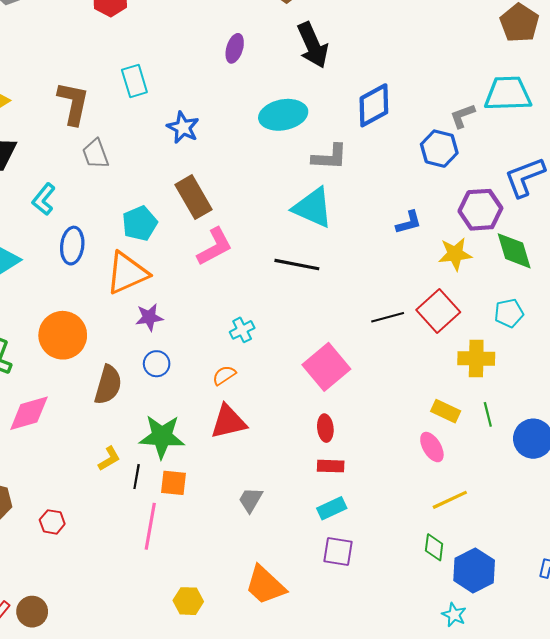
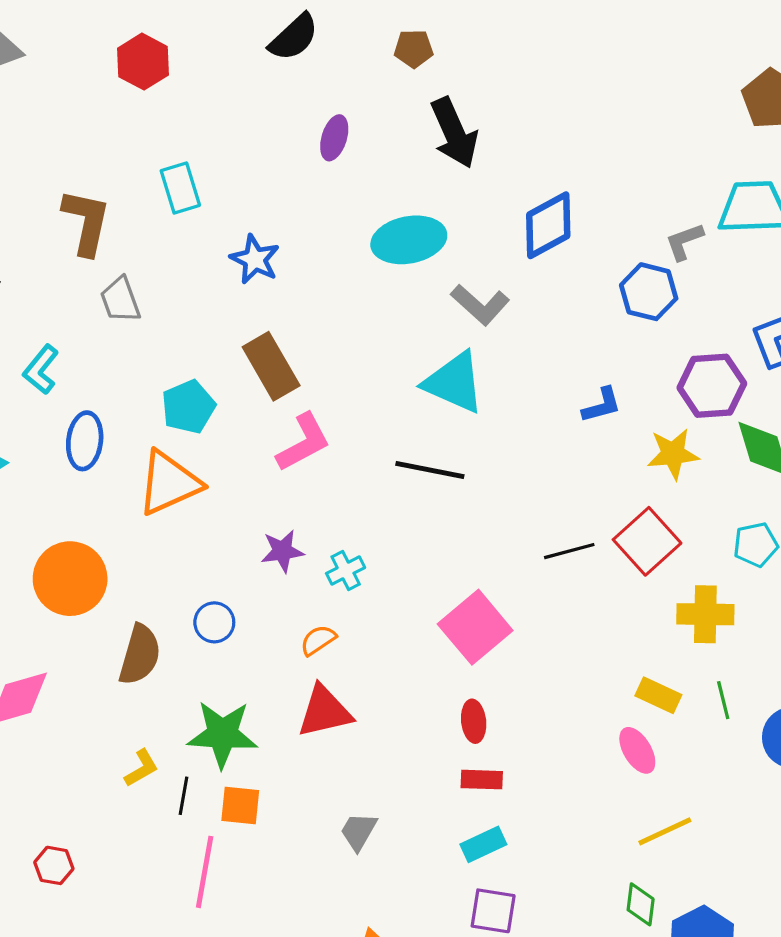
gray L-shape: (330, 157) -> (480, 305), turned 39
purple star: (149, 317) -> (282, 551), moved

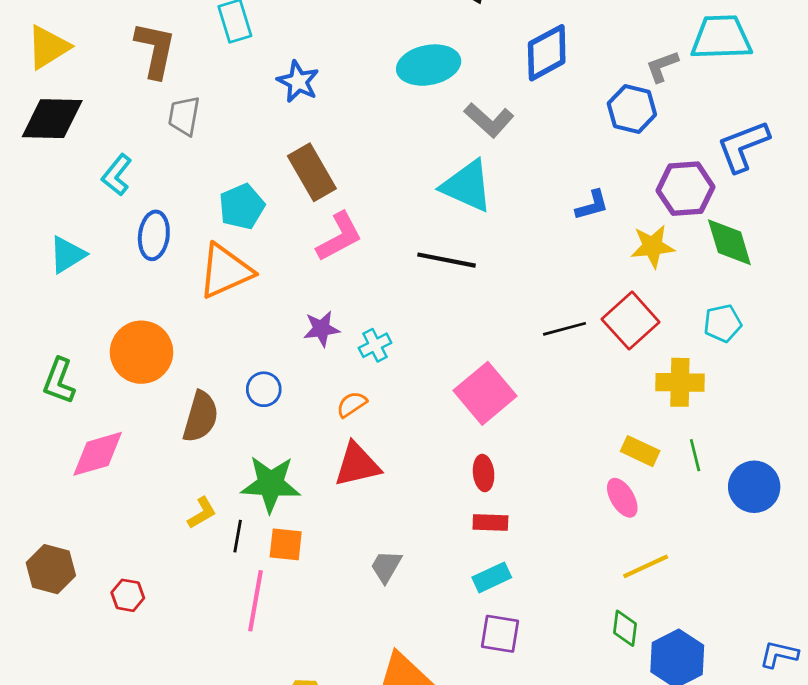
gray trapezoid: (120, 300) -> (184, 116), turned 30

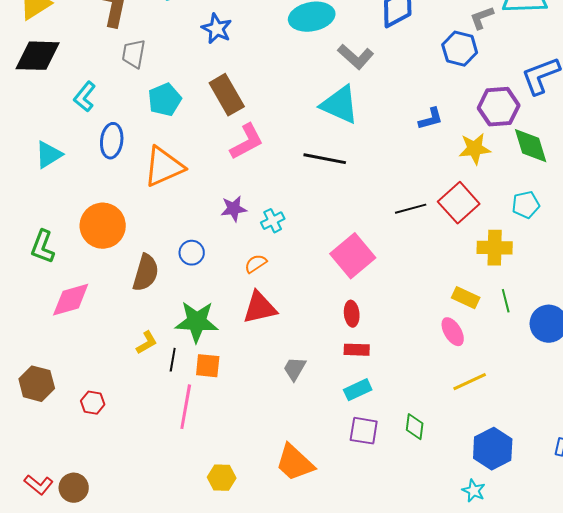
cyan pentagon: (242, 207) -> (165, 100), moved
gray trapezoid: (386, 566) -> (295, 369), moved
green diamond: (625, 628) -> (415, 427), moved

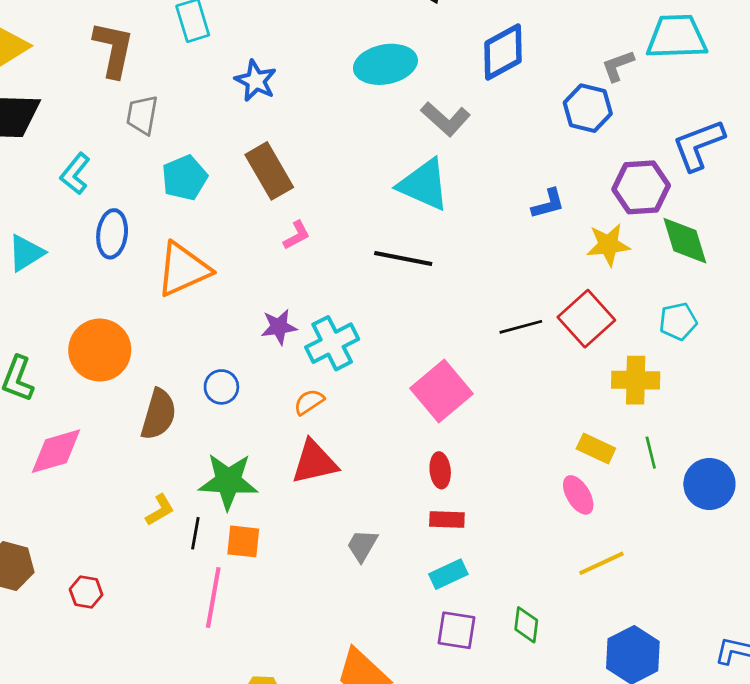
pink L-shape: (247, 142) -> (297, 235), size x0.6
cyan cross: (273, 221) -> (332, 343), size x1.6

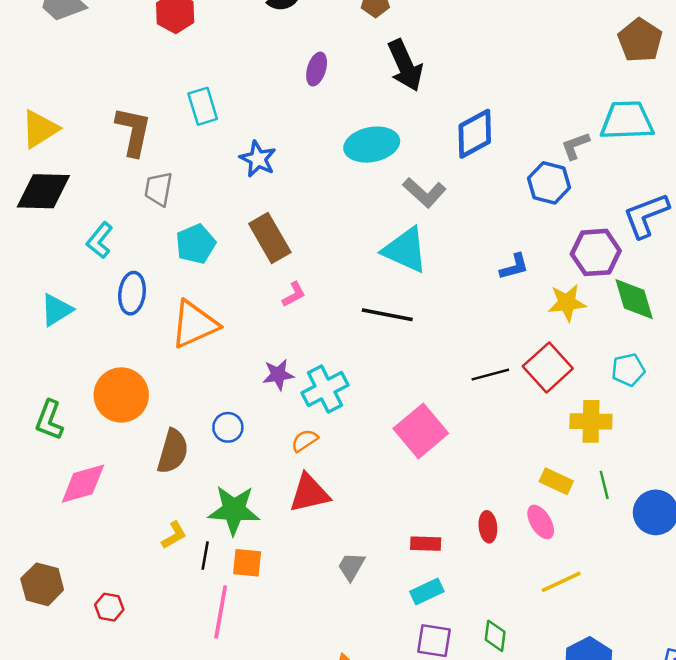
red ellipse: (440, 470) -> (488, 527), moved

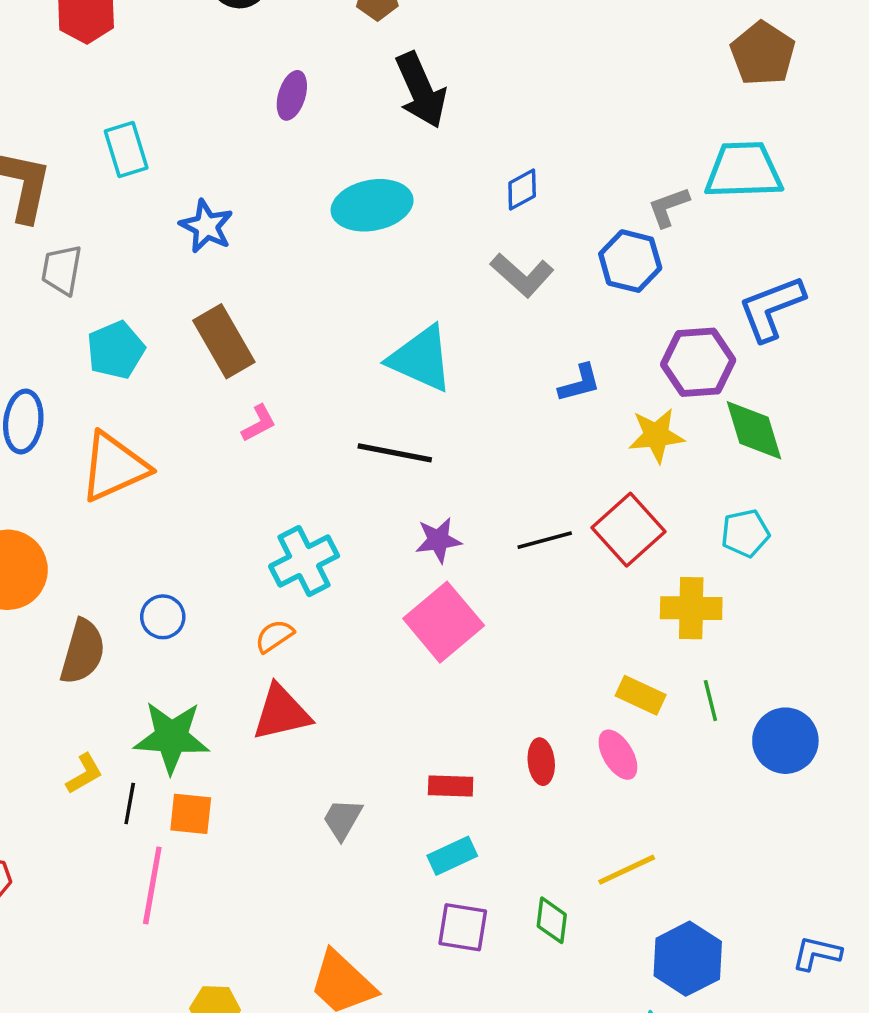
blue diamond: (475, 134) -> (522, 190), size x0.6
gray L-shape: (424, 192) -> (522, 275), moved
purple star: (278, 375) -> (438, 540), moved
yellow line: (561, 582) -> (627, 870), moved

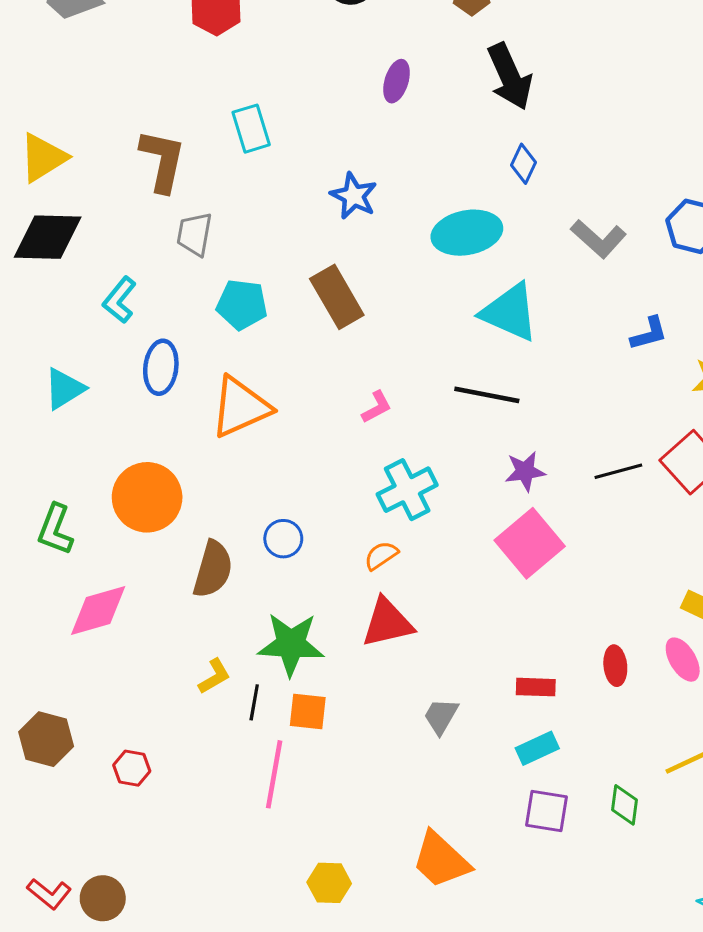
blue diamond: (522, 190) -> (524, 164), moved, turned -36
cyan ellipse: (372, 205) -> (467, 233), moved
blue star: (206, 226) -> (354, 196), moved
cyan pentagon: (116, 350) -> (242, 305), turned 30
pink L-shape: (259, 423) -> (377, 407), moved

